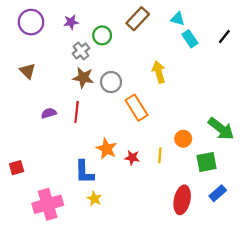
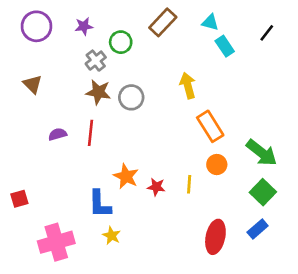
black line: (224, 36) -> (267, 33), moved
orange rectangle: (137, 108) -> (210, 126), moved
green square: (207, 162) -> (263, 192), moved, turned -35

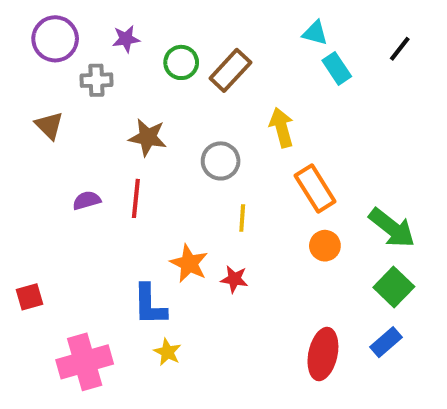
brown rectangle: (163, 22) -> (230, 70), moved
gray cross: (96, 61) -> (96, 80), moved, turned 36
gray circle: (131, 97) -> (221, 161), moved
yellow line: (189, 184) -> (242, 218), moved

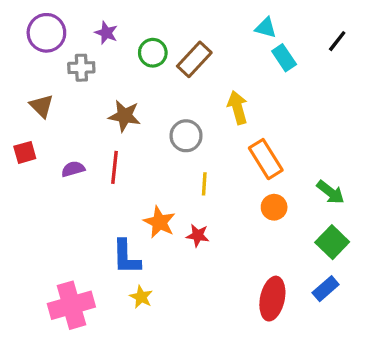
purple star: (126, 39) -> (106, 33), turned 30
green arrow: (392, 228) -> (331, 192), size x0.7
red square: (29, 297) -> (25, 152), moved

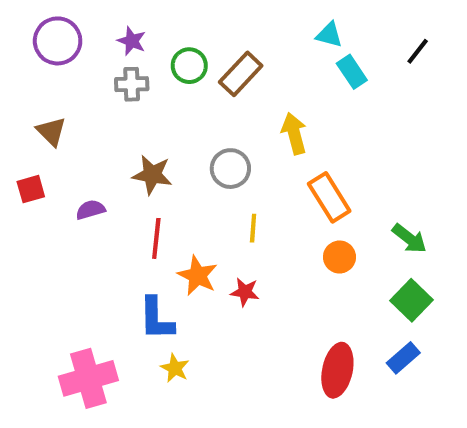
gray cross: (81, 68) -> (132, 84), moved
brown star: (125, 116) -> (152, 175), moved
red line: (115, 167) -> (156, 238), moved

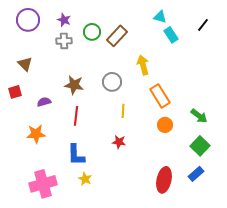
orange star: (197, 276) -> (36, 134), moved, turned -30

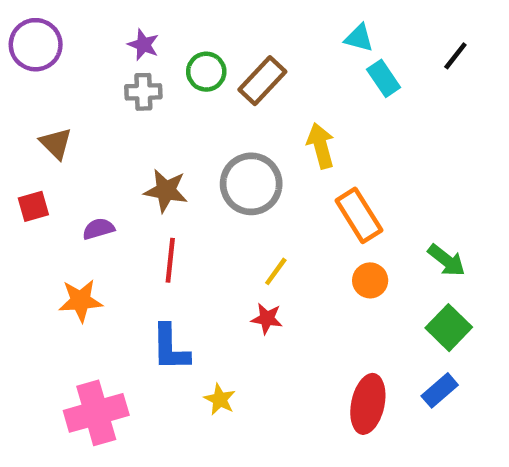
purple circle: (28, 20) -> (36, 45), moved
gray circle: (112, 82) -> (251, 184), size x1.4
yellow line: (123, 111) -> (276, 271), moved, turned 32
yellow star: (85, 179) -> (220, 399), moved

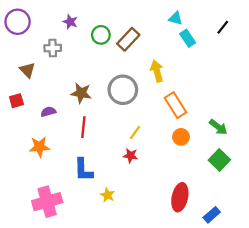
gray cross: (143, 92) -> (53, 48), moved
blue rectangle: (440, 390) -> (212, 215), moved

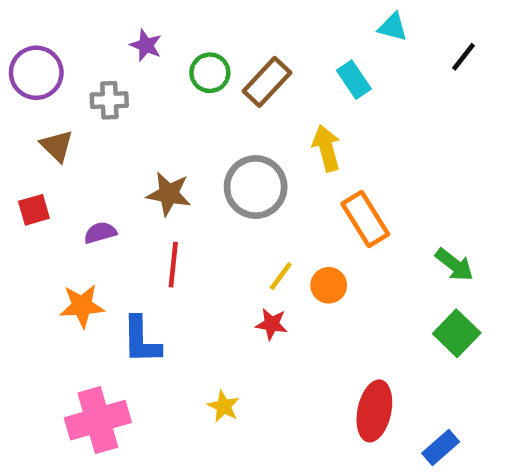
cyan triangle: (176, 18) -> (393, 27), moved
purple circle: (18, 22) -> (36, 73), moved
cyan rectangle: (188, 38) -> (354, 80), moved
orange circle: (181, 137) -> (329, 285), moved
blue L-shape: (83, 170) -> (141, 340), moved

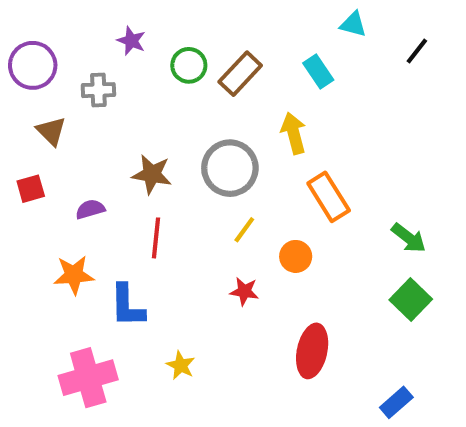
yellow line: (281, 276) -> (244, 230), moved
yellow star: (224, 406) -> (181, 365), moved
red ellipse: (374, 411) -> (312, 351), moved

